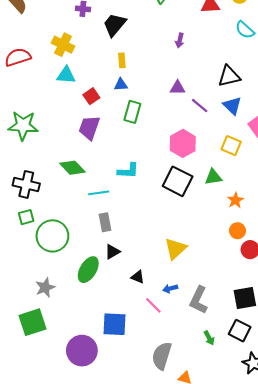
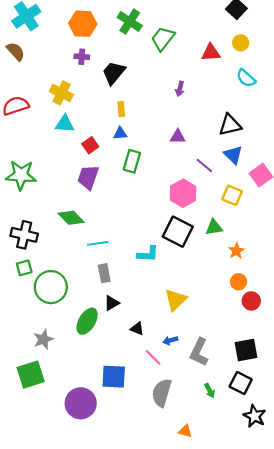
purple line: (200, 106) -> (204, 165), moved
cyan L-shape: (128, 171) -> (148, 254), moved
gray semicircle: (162, 356) -> (162, 393), moved

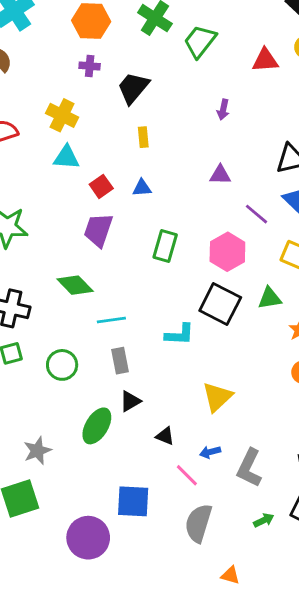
blue triangle: (120, 134) -> (142, 188), moved
green rectangle: (132, 161) -> (165, 246), moved
green circle: (51, 287) -> (62, 365), moved, size x0.7
green arrow: (210, 391) -> (264, 520), turned -88

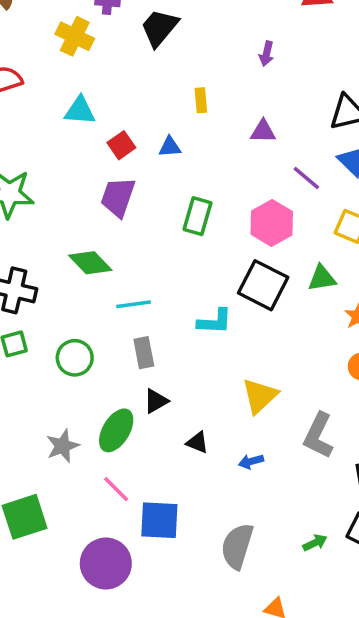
yellow cross: (62, 115) -> (75, 36), moved
yellow rectangle: (143, 137) -> (201, 100), moved
gray star: (37, 451) -> (63, 446), moved
gray L-shape: (249, 468) -> (318, 436), moved
pink line: (187, 475) -> (116, 489), moved

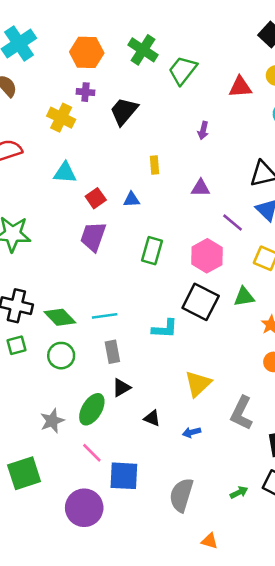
green diamond: (90, 263) -> (60, 317), moved

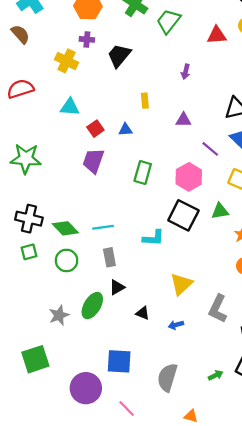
pink line: (92, 453) -> (127, 409), moved

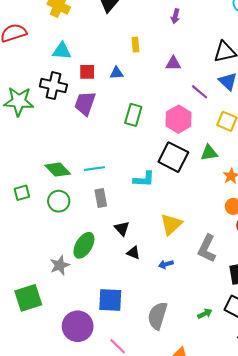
red square: (95, 129) -> (87, 72), turned 35
black cross: (29, 219) -> (53, 86), moved
black triangle: (117, 287) -> (122, 228), moved, turned -42
gray star: (59, 315) -> (60, 265), moved

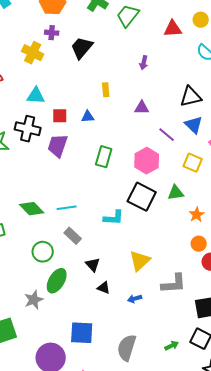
gray rectangle: (101, 198) -> (73, 236), turned -36
green circle: (59, 201) -> (43, 252), moved
gray L-shape: (207, 248) -> (174, 284), turned -120

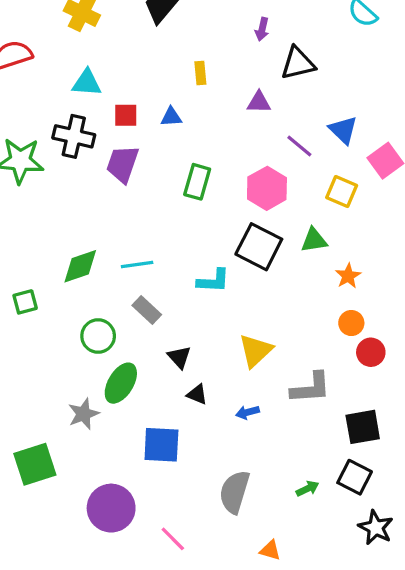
black triangle: (191, 97) -> (298, 63), moved
green diamond: (32, 209) -> (80, 266), turned -65
blue square: (82, 333) -> (161, 445), moved

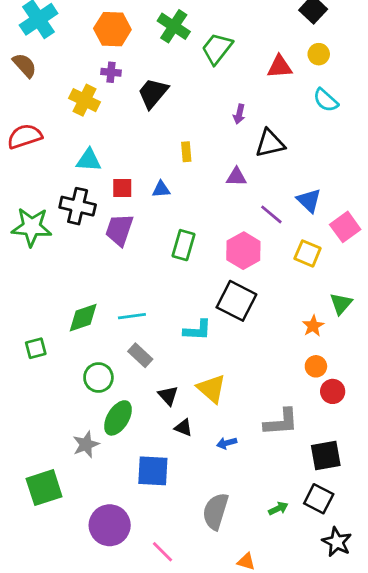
green triangle: (314, 240) -> (341, 304), moved, turned -40
yellow triangle: (256, 351) -> (211, 389), moved, turned -36

